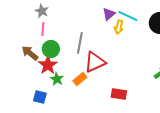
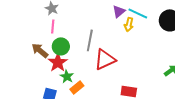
orange rectangle: (80, 79) -> (77, 87), moved

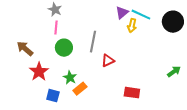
brown arrow: (40, 50) -> (25, 49), moved
red triangle: (105, 59) -> (108, 61), size x0.6
red star: (58, 62) -> (39, 72), moved

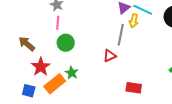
gray line: (93, 42) -> (121, 35), moved
orange rectangle: (80, 89) -> (55, 84), moved, size x1.5
blue square: (53, 96) -> (29, 91), moved

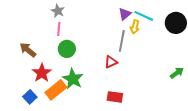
green star: (72, 73) -> (73, 79), size x1.5
red rectangle: (134, 88) -> (115, 97), moved
blue square: (29, 91) -> (30, 97), turned 32

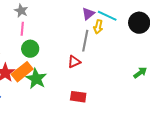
orange rectangle: (56, 90) -> (22, 72), moved

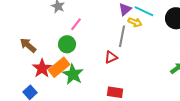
yellow arrow: (98, 27) -> (135, 22), turned -80
pink line: (22, 29) -> (76, 24), moved, turned 32

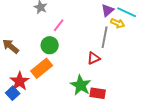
red star: (42, 68) -> (20, 81), moved
green star: (73, 74) -> (81, 85), moved

